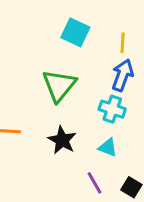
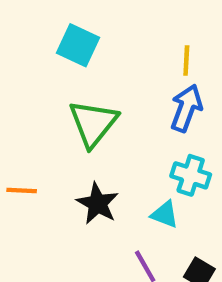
cyan square: (75, 32) -> (78, 45), moved
cyan cross: (112, 109) -> (191, 175), moved

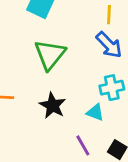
blue arrow: (186, 108) -> (109, 45), turned 116
cyan cross: (191, 175) -> (112, 88), turned -30

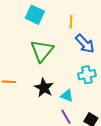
yellow line: (109, 15) -> (71, 22), moved
cyan triangle: (95, 112) -> (67, 96), moved

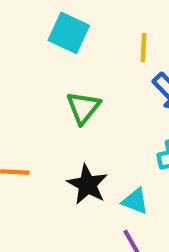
green triangle: (42, 51) -> (83, 108), size x0.7

